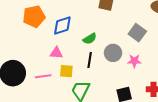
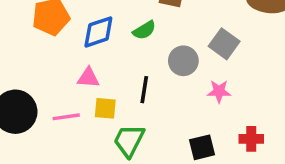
green semicircle: (90, 39) -> (144, 30), moved
gray circle: (113, 53) -> (183, 61), moved

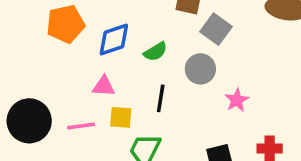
green semicircle: (144, 30) -> (155, 52), moved
gray square: (224, 44) -> (216, 29), moved
pink star: (219, 91) -> (237, 100), turned -30

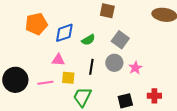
gray square: (216, 29) -> (120, 40), moved
gray circle: (200, 69) -> (114, 63), moved

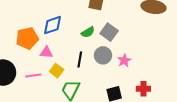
orange pentagon: (36, 24) -> (27, 38), moved
green semicircle: (88, 40) -> (88, 32), moved
yellow square: (68, 78) -> (57, 71), turned 32

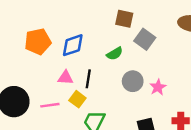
gray square: (109, 32) -> (145, 39), moved
orange pentagon: (27, 38) -> (38, 42), moved
black line: (80, 59) -> (88, 79), moved

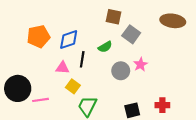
black line: (88, 79) -> (82, 59), moved
pink star: (158, 87) -> (141, 65), moved
pink line: (50, 105) -> (41, 100), moved

